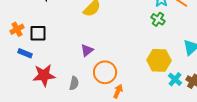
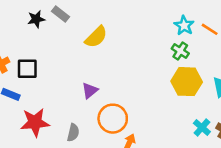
yellow hexagon: (159, 60) -> (187, 82), moved

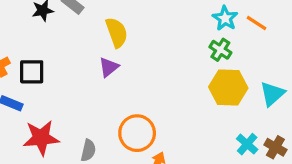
yellow semicircle: (96, 37) -> (117, 32), turned -65
purple triangle: (90, 91) -> (109, 67), moved

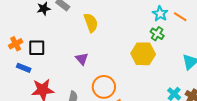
purple triangle: (109, 67) -> (82, 59), moved, turned -32
yellow hexagon: (228, 87) -> (143, 54), moved

